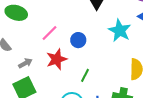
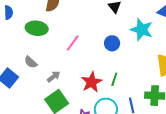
blue circle: (78, 40) -> (112, 43), moved
red star: (57, 59) -> (92, 82), moved

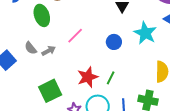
green ellipse: (37, 28) -> (42, 15), turned 55
gray arrow: (54, 77) -> (49, 51), moved

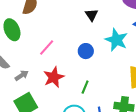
gray arrow: (49, 51) -> (22, 75), moved
red star: (88, 77) -> (54, 77), moved

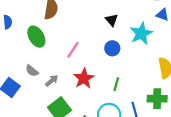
black triangle: (91, 15) -> (112, 20), moved
cyan star: (116, 40) -> (141, 33), turned 30

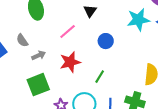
black triangle: (112, 20) -> (90, 11), moved
cyan star: (141, 33) -> (138, 20), moved

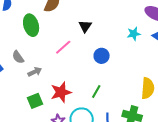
cyan star: (138, 20) -> (134, 34), size x0.6
red star: (70, 62) -> (61, 92), moved
green square: (38, 85) -> (35, 101), size x0.7

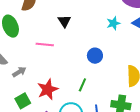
pink line: (63, 47) -> (45, 44), turned 54
blue circle: (102, 56) -> (95, 56), moved

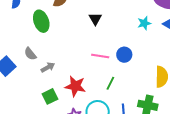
pink line: (45, 44) -> (100, 56), moved
red star: (48, 89) -> (75, 86), turned 30

